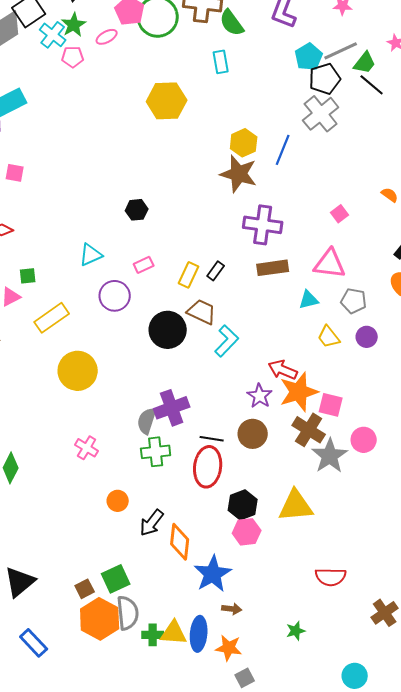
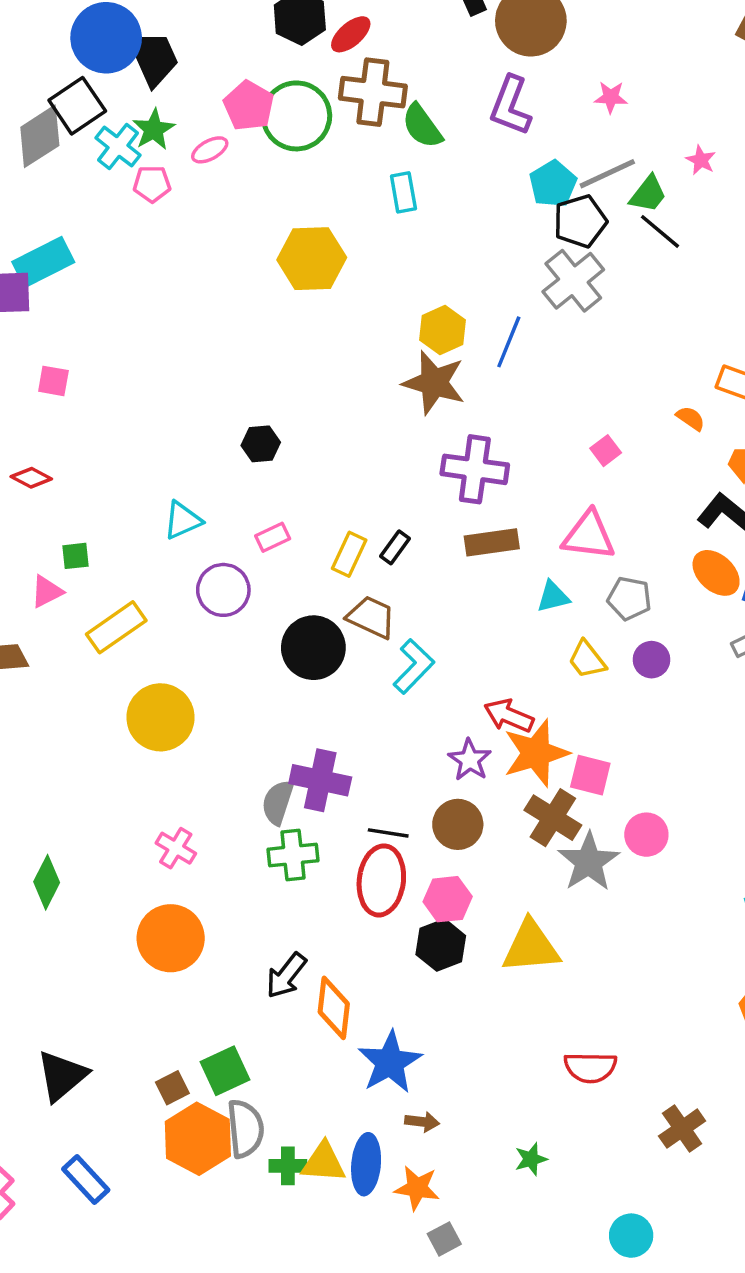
purple cross: (172, 408) -> (320, 780), turned 32
orange circle: (118, 501) -> (171, 938), moved, size x1.8
pink hexagon: (247, 532) -> (448, 899), moved

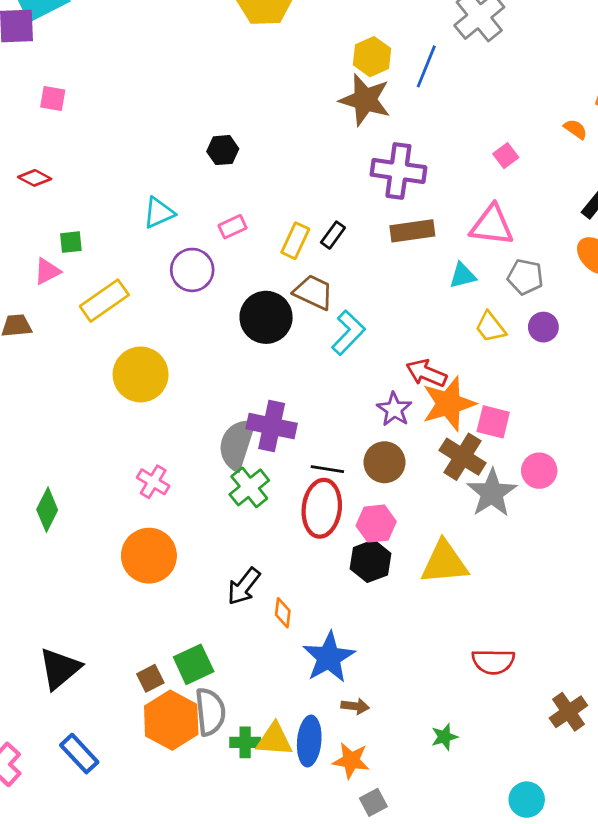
gray semicircle: (278, 802) -> (237, 444), size x1.4
green cross: (293, 855) -> (249, 487), turned -33
orange diamond: (334, 1008) -> (283, 613), size x0.6

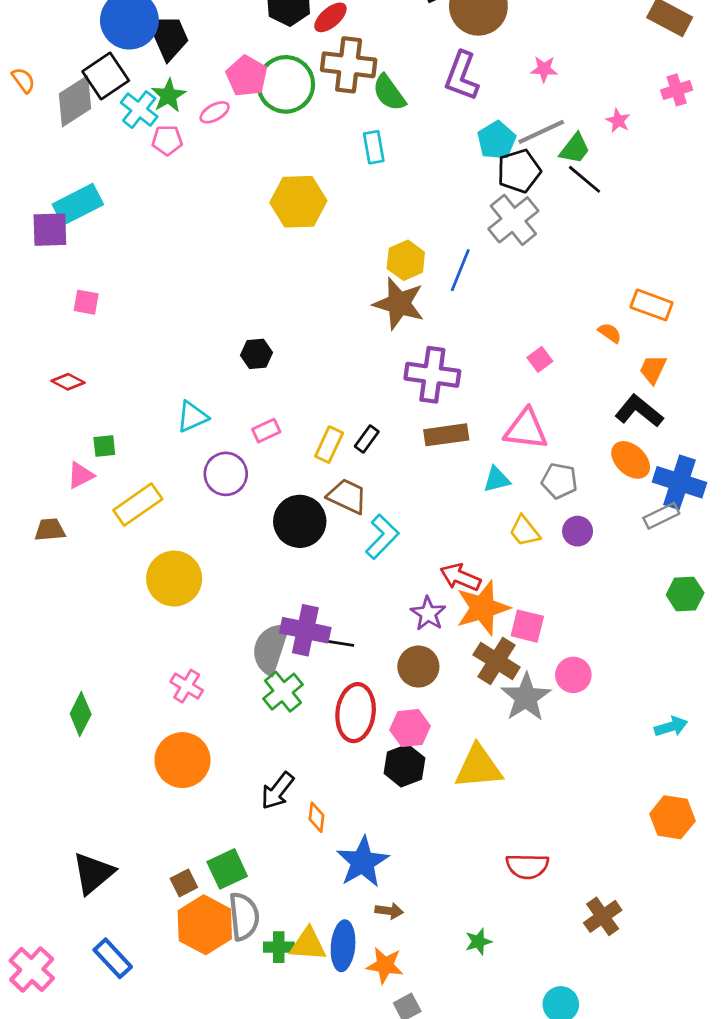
black line: (327, 469) -> (337, 643), moved

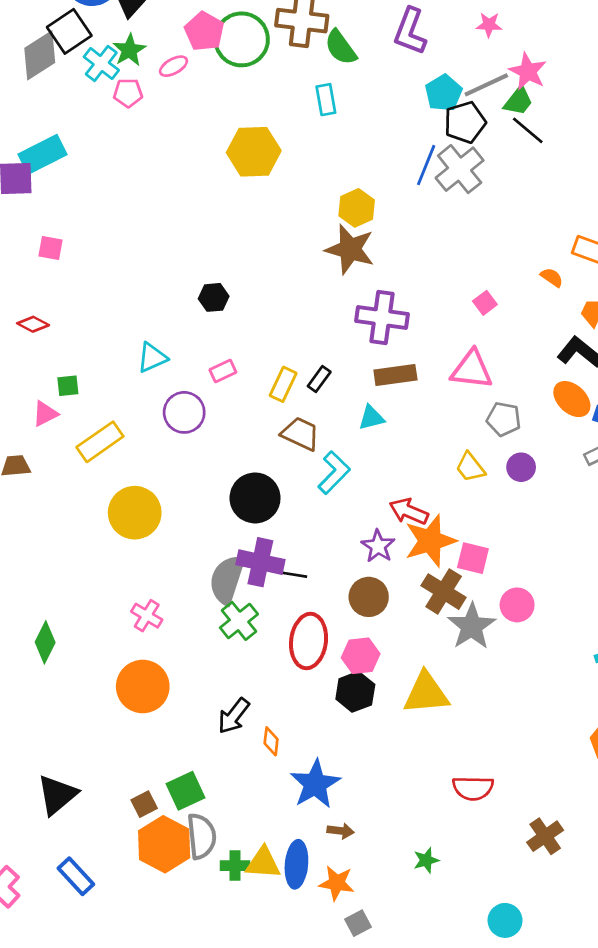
pink star: (618, 121) -> (528, 71), moved, size x1.6
blue line: (460, 270) -> (426, 165), moved
cyan triangle: (497, 479) -> (371, 418), moved
black circle: (300, 521) -> (255, 498), moved

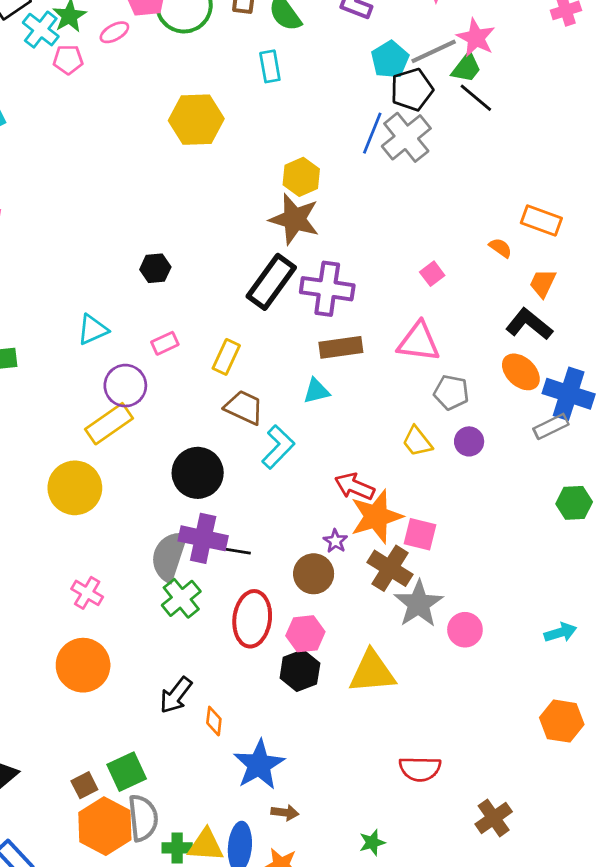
black rectangle: (319, 379) -> (271, 282), moved, size x2.0
yellow rectangle: (100, 442) -> (109, 424), moved
purple star: (378, 546) -> (335, 541), moved, size x0.7
pink circle: (517, 605) -> (465, 630), moved

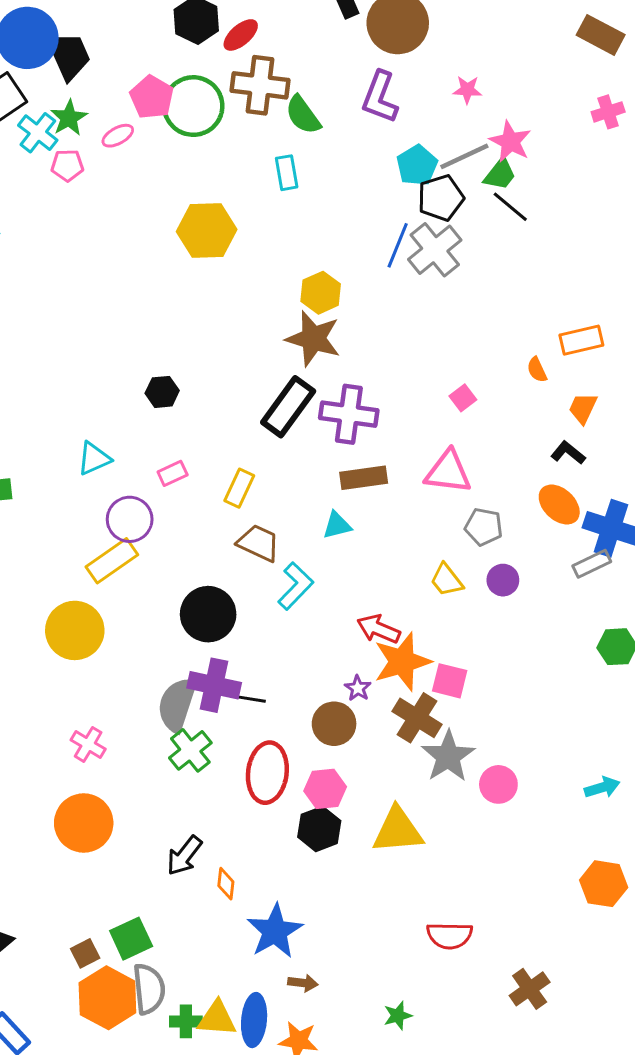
orange rectangle: (541, 221) -> (581, 340), turned -33
orange semicircle: (500, 248) -> (537, 370), turned -150
black L-shape: (529, 324) -> (568, 453), size x0.7

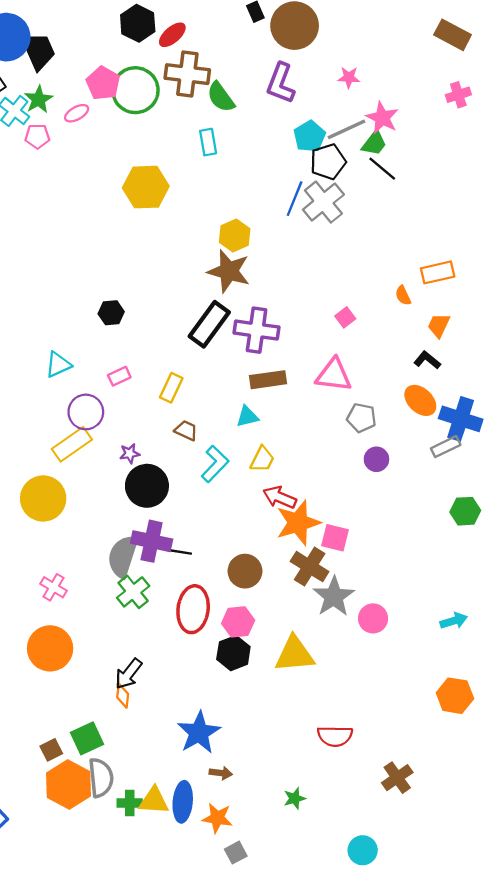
brown trapezoid: (258, 543) -> (186, 430), size x0.7
yellow trapezoid: (447, 580) -> (262, 459), moved, turned -116
purple star: (358, 688) -> (130, 453), moved, turned 30
orange diamond: (226, 884) -> (123, 696), moved

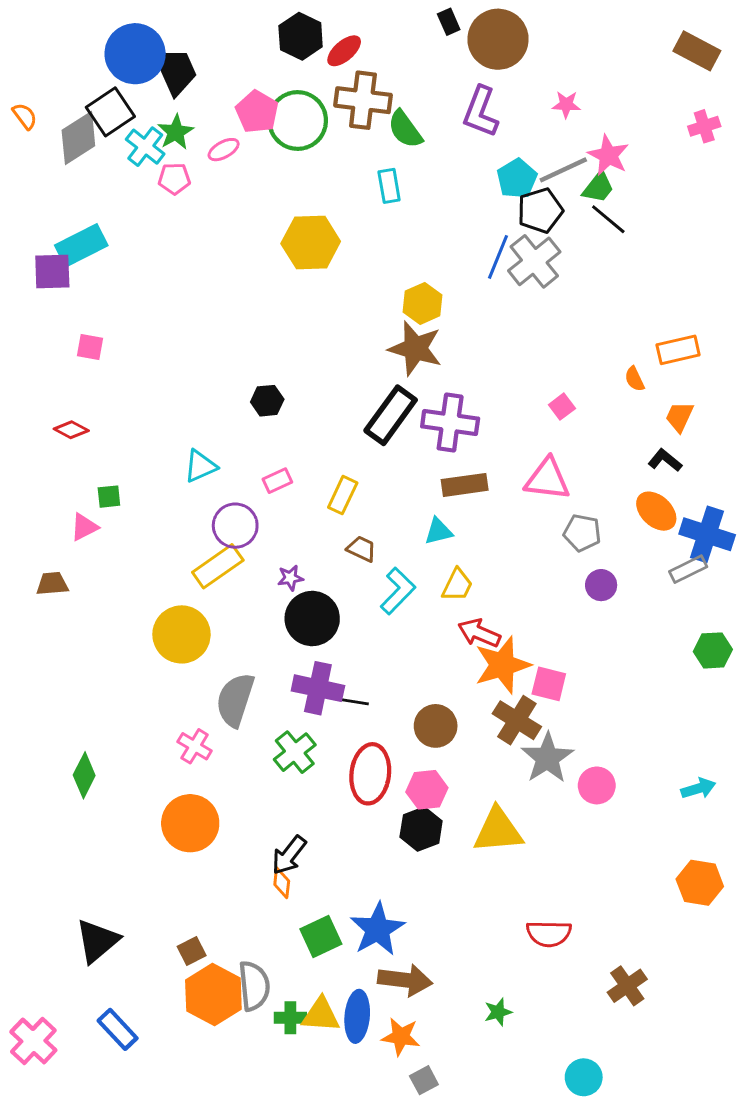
gray semicircle: (123, 556) -> (235, 700), moved
green square: (87, 738) -> (321, 936), moved
brown arrow: (221, 773) -> (405, 980), size x1.8

